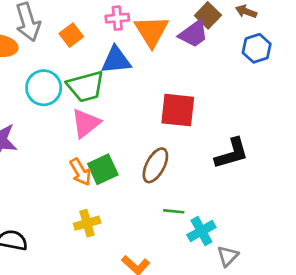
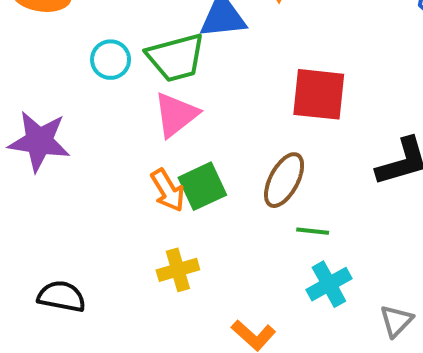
cyan circle: (44, 88) -> (111, 60), size x0.7
green line: (174, 211) -> (313, 231), moved
cyan cross: (201, 231) -> (329, 284), moved

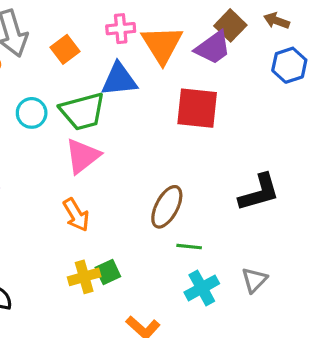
red square: (319, 94) -> (197, 108), moved
green square: (202, 186) -> (108, 272), moved, size x0.7
gray triangle: (396, 321) -> (254, 280), moved

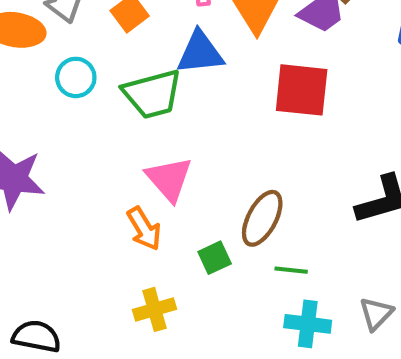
cyan circle: (32, 113) -> (76, 77), moved
pink triangle: (82, 156) -> (169, 179), moved, turned -33
green square: (108, 272) -> (215, 258), moved
cyan cross: (202, 288) -> (308, 324), turned 36

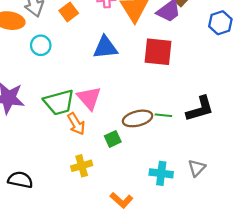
blue triangle: (200, 53) -> (105, 47), moved
green trapezoid: (152, 94) -> (59, 102), moved
brown ellipse: (262, 218) -> (138, 118), turned 48
green line: (291, 270) -> (163, 115), moved

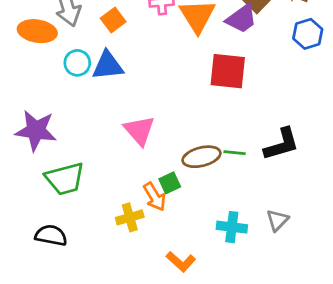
blue triangle: (105, 47) -> (108, 66), moved
green trapezoid: (59, 102) -> (65, 179), moved
orange arrow: (76, 124) -> (155, 197), moved

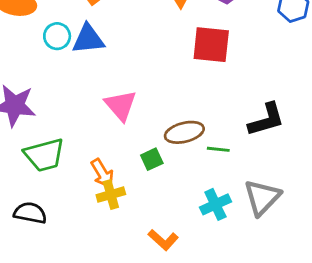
green line: (235, 153) -> (218, 149), moved
orange arrow: (155, 197) -> (102, 173), moved
gray triangle: (277, 220) -> (262, 197), size x1.6
cyan cross: (232, 227) -> (215, 204), turned -32

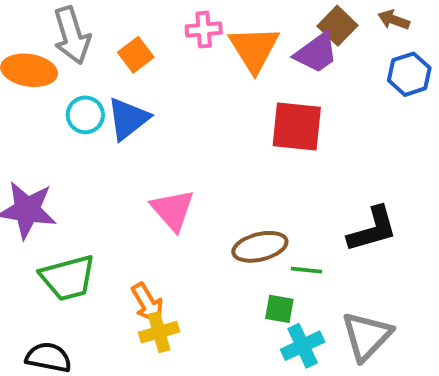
blue triangle: (88, 39) -> (128, 119), turned -32
green square: (152, 159) -> (279, 309), moved, turned 35

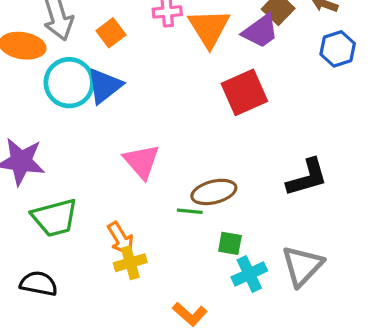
cyan circle: (85, 115) -> (69, 83), size x1.6
red square: (297, 127) -> (244, 92), turned -30
green line: (306, 270) -> (190, 211), moved

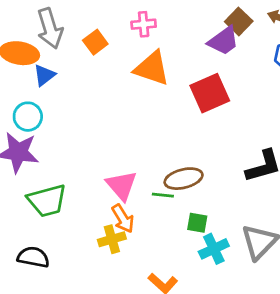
orange triangle: (209, 28) -> (152, 68), moved, turned -39
cyan circle: (69, 83) -> (28, 117), moved, size x0.7
blue triangle: (105, 86) -> (44, 75), moved, size x0.7
pink triangle: (142, 161) -> (122, 185), moved
orange arrow: (121, 239) -> (123, 219), moved

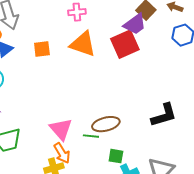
orange square: (95, 42) -> (42, 49), moved, turned 30
red square: (210, 93) -> (125, 44), moved

